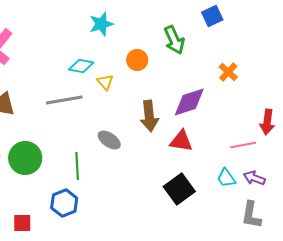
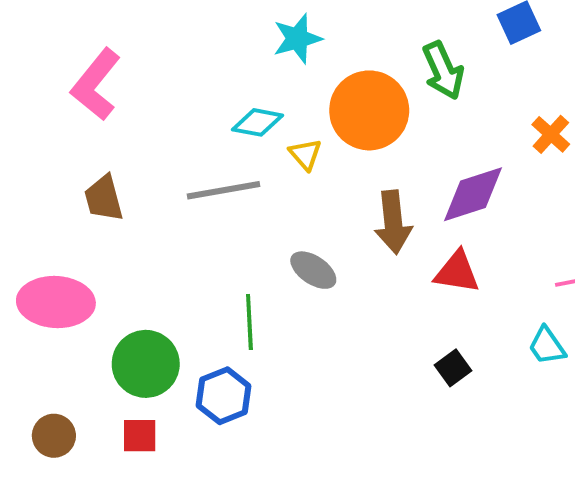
orange circle: (137, 60) -> (369, 110), size x1.8
green circle: (25, 158) -> (146, 364), moved
black square: (179, 189) -> (453, 368), size x0.6

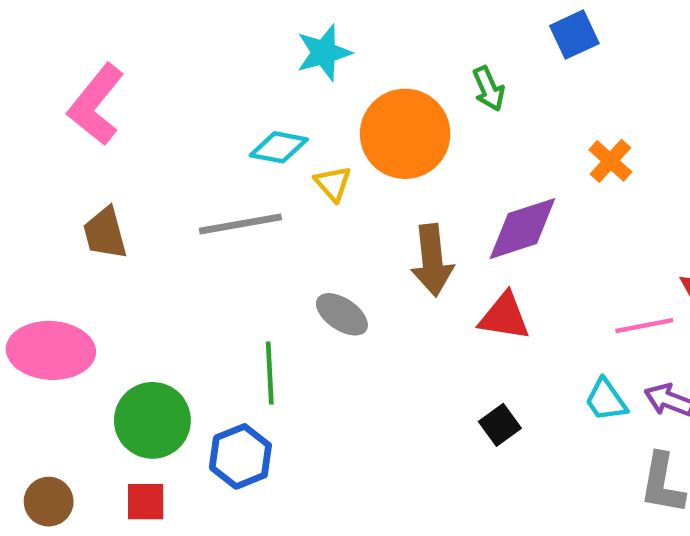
green arrow: (443, 71) -> (489, 89), size x0.7

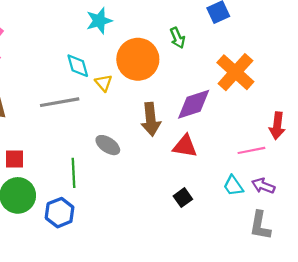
cyan diamond: (279, 147) -> (78, 66), turned 64
orange cross: (610, 161) -> (235, 72), size x1.8
red square: (146, 502) -> (15, 159), moved

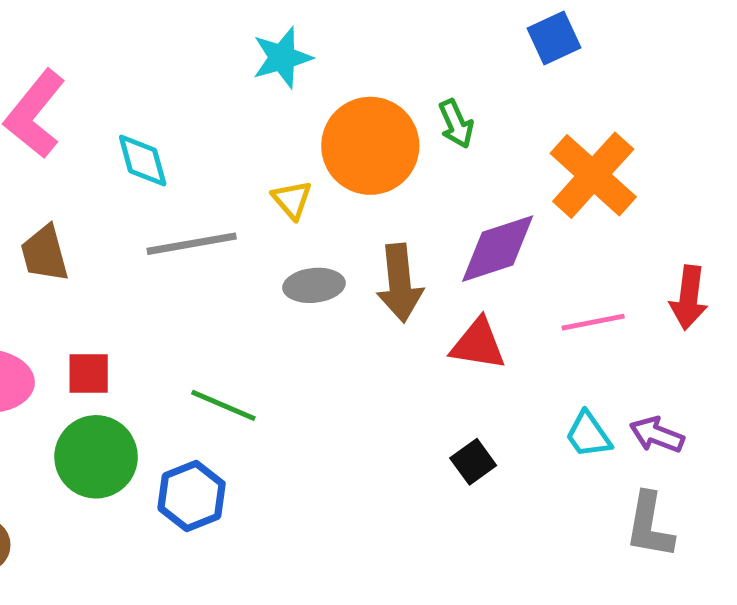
green arrow: (177, 38) -> (456, 124), moved
cyan diamond: (78, 66) -> (143, 160), moved
gray ellipse: (108, 145) -> (314, 285), moved, turned -40
pink line: (251, 150) -> (593, 322), moved
green line: (74, 173) -> (223, 405), turned -64

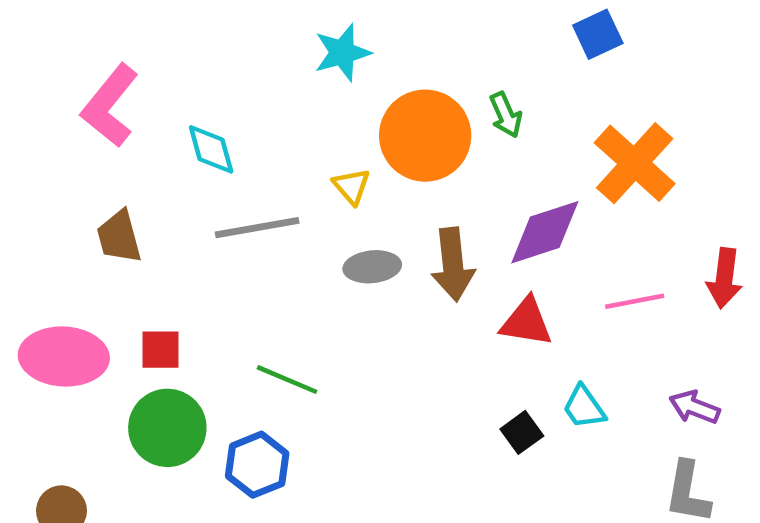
cyan trapezoid: (588, 435) -> (584, 407), moved

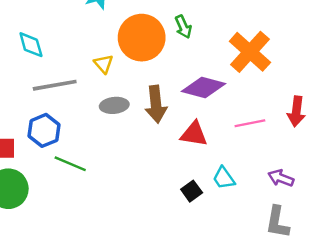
purple diamond: (545, 232) -> (204, 88), turned 33
blue hexagon: (257, 465) -> (44, 130), moved

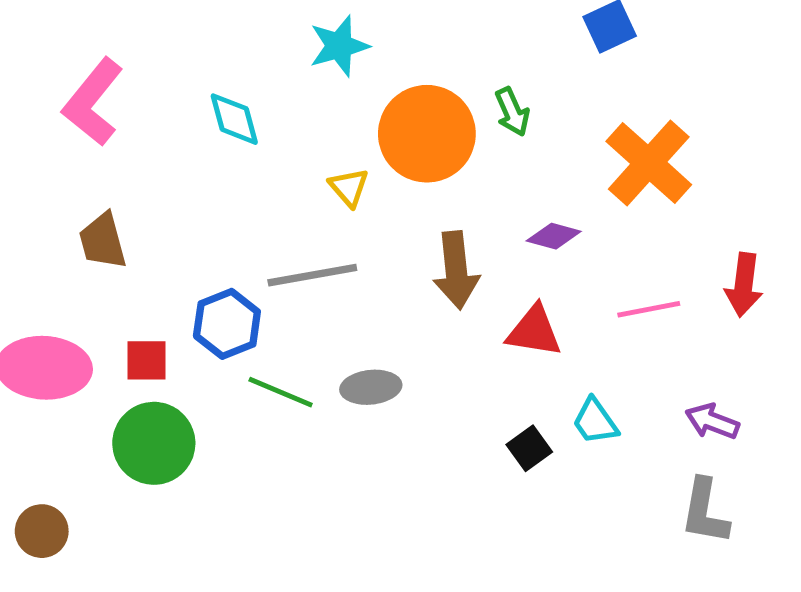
cyan diamond: (31, 45) -> (234, 119), moved
gray line: (55, 85) -> (312, 275), moved
purple diamond: (204, 88) -> (554, 236), size x0.6
gray ellipse: (114, 105) -> (371, 387), moved

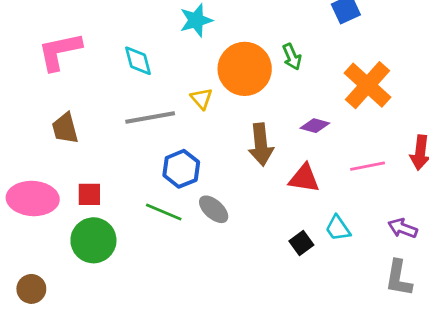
pink L-shape: (93, 102) -> (60, 51), turned 39
gray line: (312, 275) -> (150, 117), moved
blue hexagon: (227, 324) -> (181, 169), moved
gray ellipse: (371, 387) -> (214, 209), turned 48

